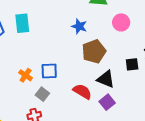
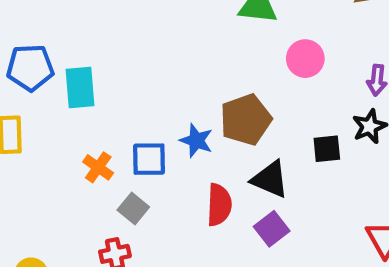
cyan rectangle: (22, 23) -> (80, 88), moved
blue star: (79, 26) -> (196, 141), moved
red semicircle: (82, 92) -> (219, 205), turned 60

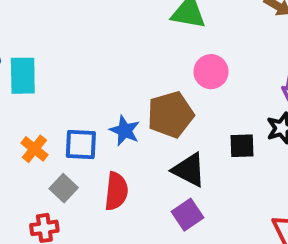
pink circle: (305, 59) -> (211, 72), moved
red semicircle: (219, 205) -> (116, 191), moved

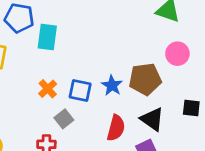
red semicircle: (116, 191) -> (116, 128), moved

